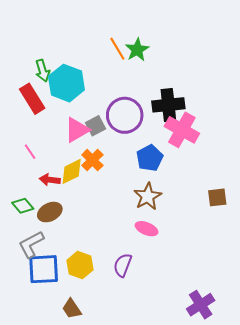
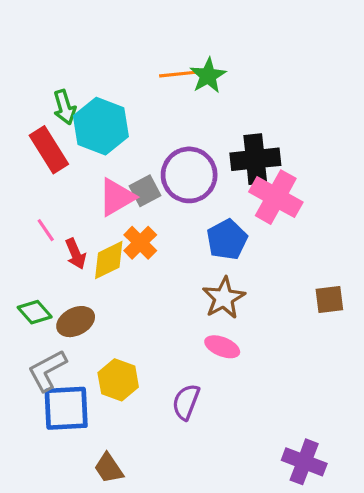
orange line: (117, 49) -> (178, 74), turned -65
red arrow: (50, 180) -> (76, 254), moved, turned -120
yellow hexagon: (80, 265) -> (118, 380), moved
purple cross: (201, 305) -> (304, 462), turned -36

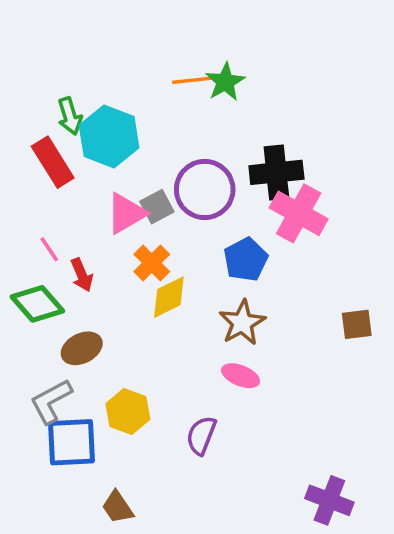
yellow diamond: (109, 260) -> (169, 297), moved
green diamond: (35, 312) -> (37, 304), moved, size x1.4

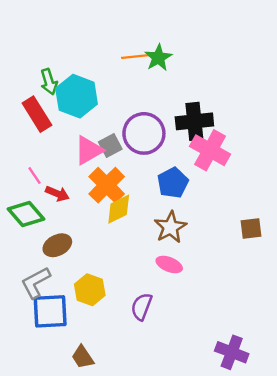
orange cross: (152, 263) -> (107, 185), size x1.4
red arrow: (82, 275) -> (57, 194), turned -45

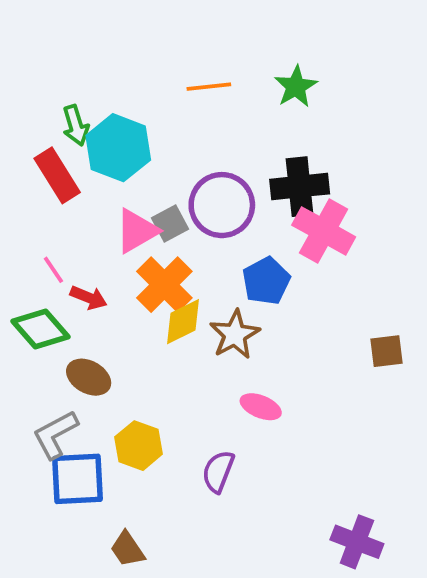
green star: (158, 58) -> (296, 87), moved
brown star: (170, 227) -> (235, 335), moved
brown ellipse: (57, 245) -> (89, 377), turned 56

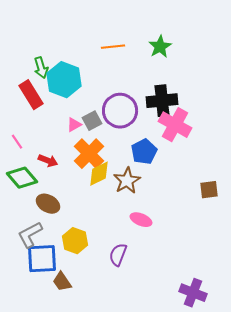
pink triangle: (137, 231) -> (74, 125), size x0.6
pink line: (53, 270) -> (17, 142), moved
brown trapezoid: (127, 549) -> (62, 282), moved

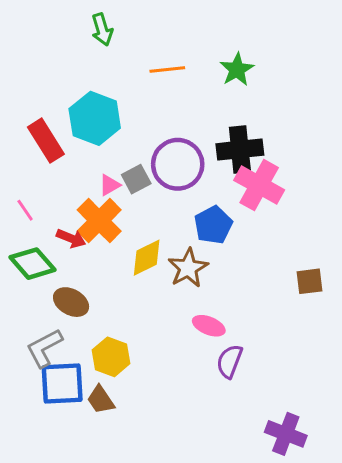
green arrow: (41, 68) -> (102, 29), moved
orange cross: (89, 154) -> (99, 221), moved
purple semicircle: (118, 255) -> (230, 361), moved
brown trapezoid: (62, 282) -> (101, 400), moved

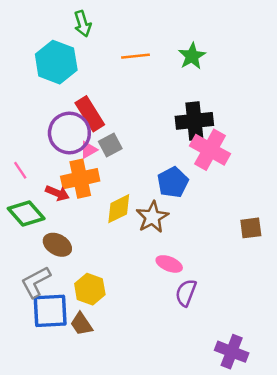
cyan hexagon: (95, 118) -> (56, 62), moved
red rectangle: (46, 141) -> (90, 114), moved
purple circle: (178, 164) -> (69, 133), moved
orange cross: (99, 221) -> (80, 179), turned 33

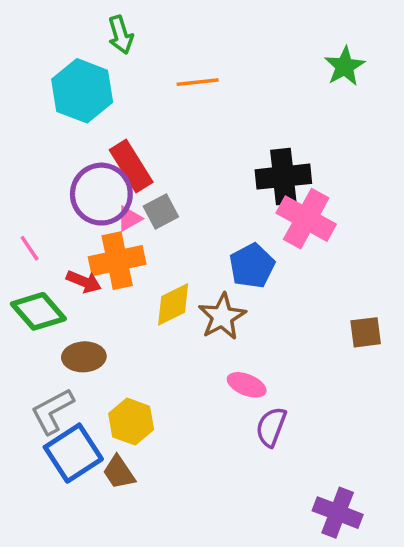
green star: (192, 56) -> (345, 66), moved
brown ellipse: (57, 245) -> (84, 357), turned -32
blue square: (50, 311) -> (73, 453), turned -30

